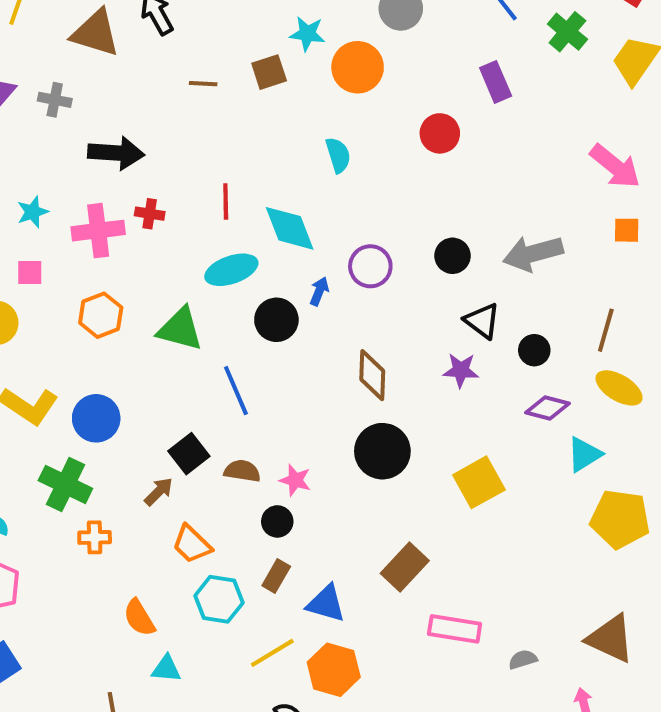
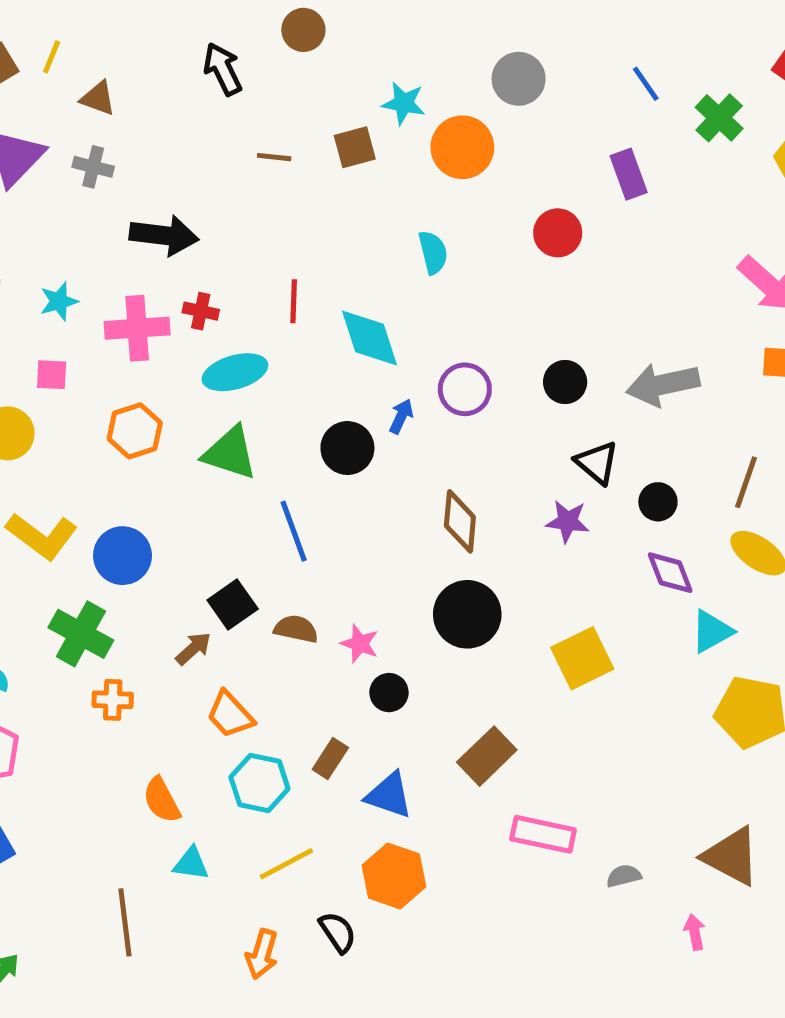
brown triangle: (95, 33) -> (98, 98), moved, size x0.6
cyan ellipse: (231, 270) -> (235, 372), moved
purple diamond: (547, 408) -> (670, 573), turned 51
black circle: (277, 521) -> (389, 693), moved
yellow line: (272, 653) -> (286, 864), moved

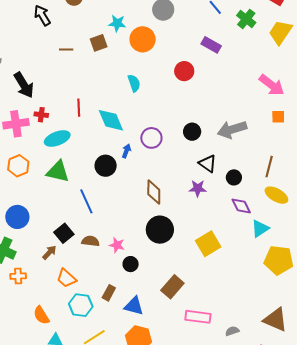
purple rectangle: (629, 174) -> (211, 45), turned -36
black arrow: (164, 235) -> (24, 85), turned 56

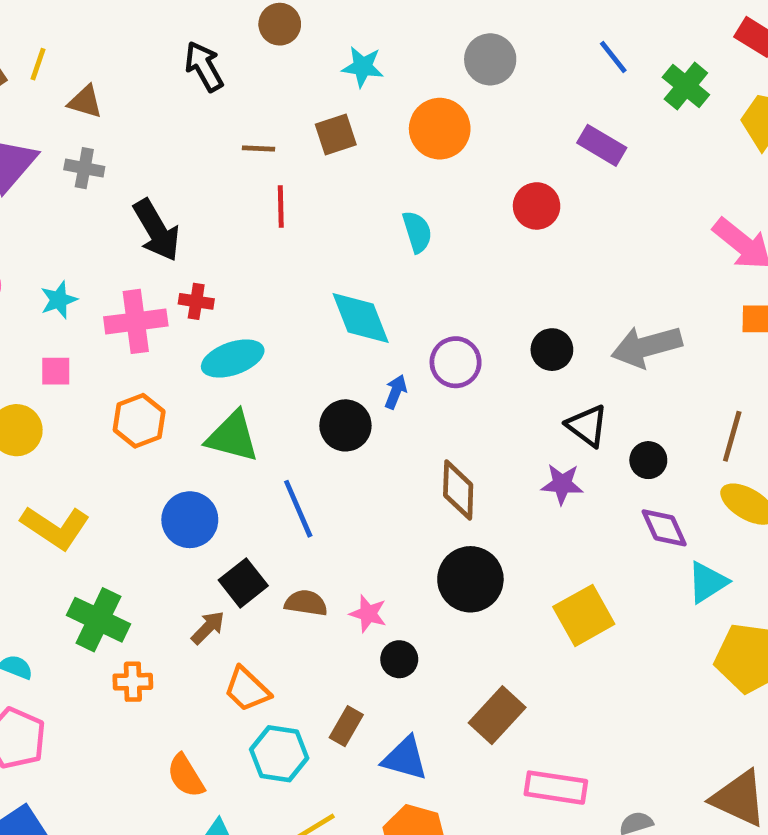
cyan star: (117, 23) -> (363, 67), moved
red line: (79, 108) -> (281, 206), moved
blue circle: (17, 217) -> (190, 520), moved

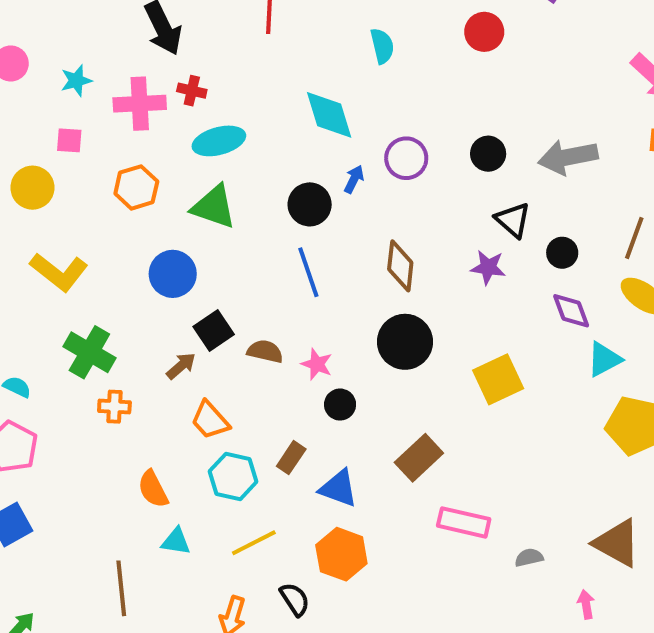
blue line: (298, 509) -> (308, 272), moved

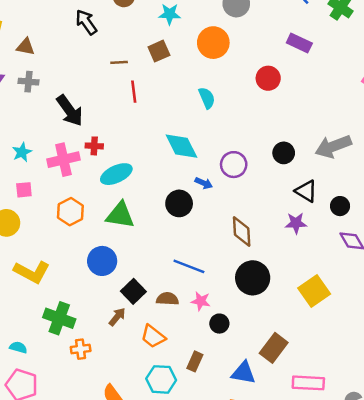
blue arrow: (354, 179) -> (204, 183), turned 98
blue line: (308, 272) -> (189, 266), moved, turned -40
orange trapezoid: (210, 420) -> (153, 336), moved
blue triangle: (339, 488) -> (244, 373), moved

